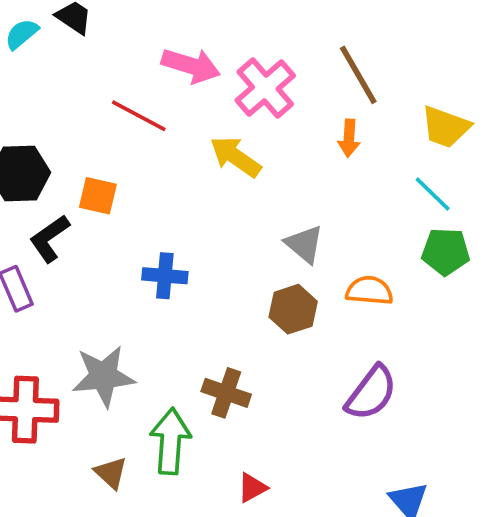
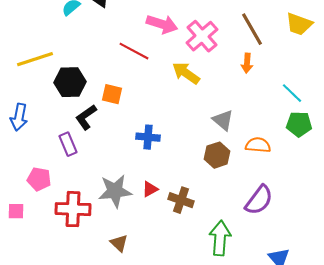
yellow trapezoid: (446, 127) -> (299, 24), moved
green arrow: (170, 441) -> (220, 238), moved
red triangle: (252, 488) -> (150, 189), moved

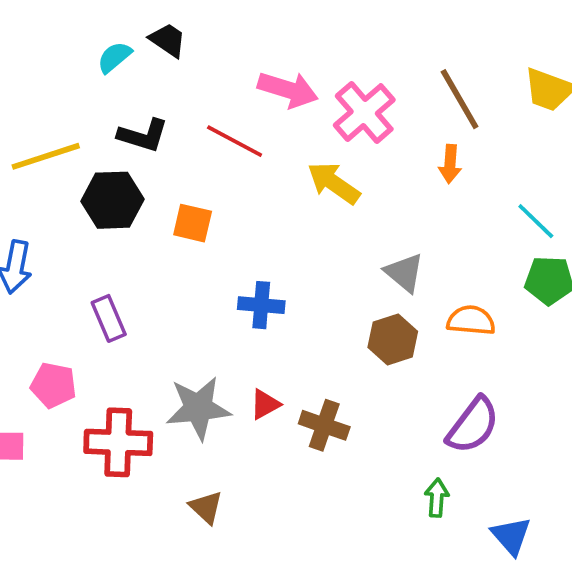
black L-shape: (86, 117) -> (143, 135), moved, turned -128
green arrow: (220, 238) -> (437, 498), moved, size x0.6

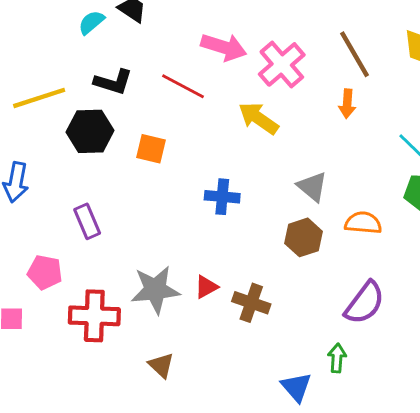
blue cross: (261, 305) -> (222, 197), moved
blue triangle: (511, 536) -> (296, 387), moved

